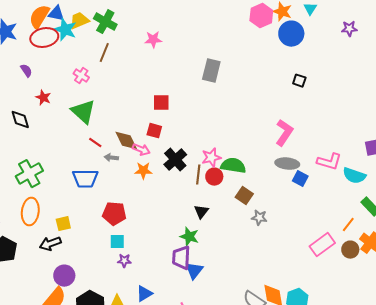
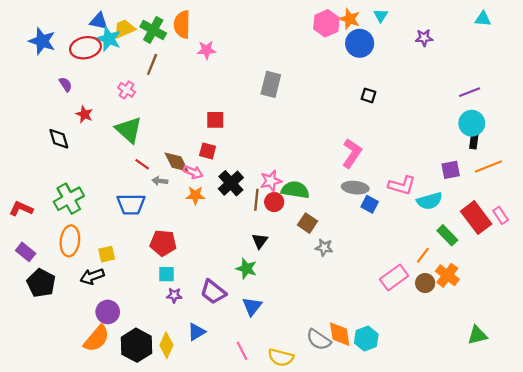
orange semicircle: (39, 17) -> (182, 24), moved, turned -30
cyan semicircle: (354, 176) -> (430, 201), turned -35
purple trapezoid: (181, 258) -> (213, 292), moved, turned -55

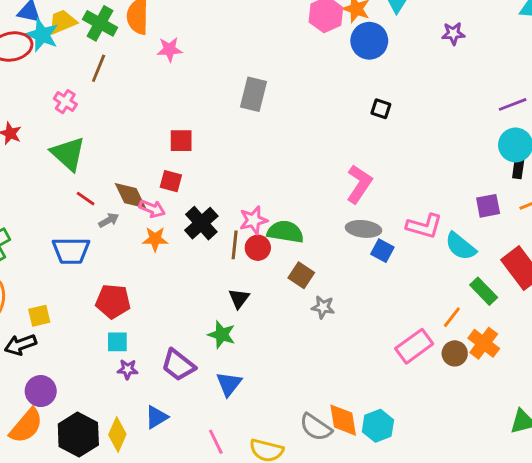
gray arrow: (160, 181) -> (109, 220), turned 144
cyan semicircle: (430, 201) -> (460, 246), turned 55

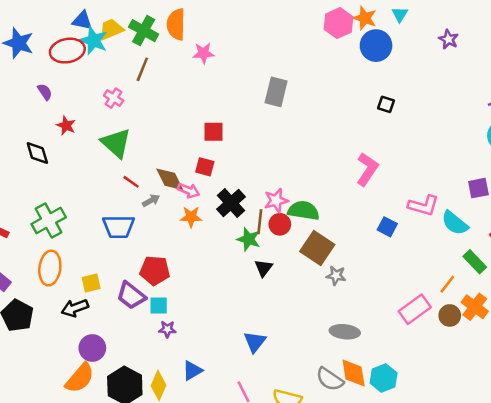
purple star: (453, 33) -> (448, 39), turned 30
gray ellipse: (364, 229) -> (345, 332), moved
brown square: (301, 275) -> (317, 248), size x1.5
green star: (222, 335) -> (249, 239), moved
purple trapezoid: (178, 365) -> (131, 296), moved

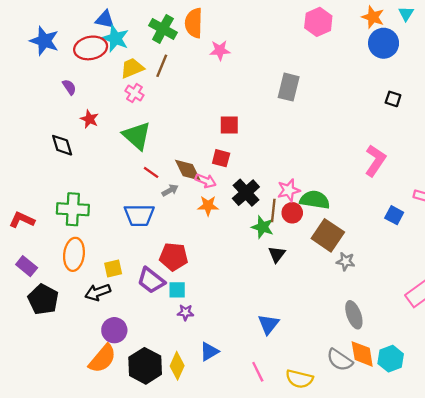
pink hexagon: (339, 23) -> (318, 22), moved
yellow trapezoid: (111, 29) -> (132, 68), moved
green cross: (49, 221) -> (73, 209), turned 32
gray ellipse: (345, 332) -> (354, 315), turned 64

